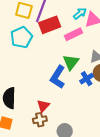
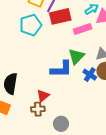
blue L-shape: (58, 77) -> (61, 69), turned -130
blue cross: (87, 79) -> (90, 75), turned -32

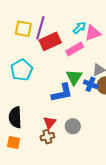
cyan pentagon: (31, 25) -> (22, 70), moved
blue cross: (90, 75) -> (91, 84), moved
gray circle: (61, 124) -> (73, 126), moved

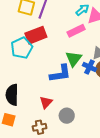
red rectangle: (50, 41) -> (36, 35), moved
gray circle: (73, 126) -> (67, 116), moved
brown cross: (47, 137) -> (40, 127), moved

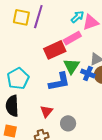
red rectangle: (36, 35) -> (55, 50), moved
cyan pentagon: (22, 48) -> (18, 79), moved

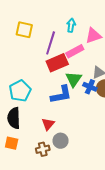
purple line: (38, 17) -> (51, 43), moved
cyan arrow: (77, 17) -> (71, 25), moved, turned -40
gray circle: (68, 123) -> (61, 141), moved

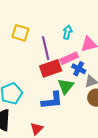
purple line: (51, 43) -> (46, 48), turned -35
blue cross: (90, 87) -> (79, 69), moved

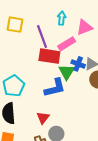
red rectangle: (51, 68) -> (49, 56), turned 35
blue cross: (79, 69) -> (78, 64), moved

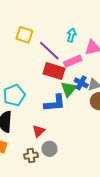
purple line: (42, 37) -> (49, 51), turned -35

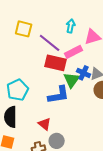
red triangle: (39, 131) -> (45, 124), turned -32

